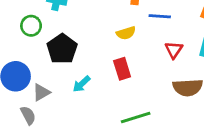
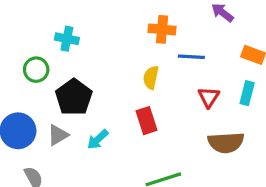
yellow semicircle: (126, 33) -> (151, 77), turned 120
gray triangle: (41, 92) -> (58, 135), moved

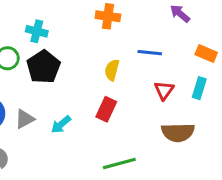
orange cross: (162, 29) -> (108, 16), moved
black pentagon: (74, 97) -> (43, 67), moved
red rectangle: (146, 121) -> (106, 109), turned 40

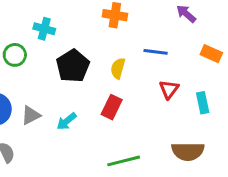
black pentagon: (43, 67) -> (73, 66), moved
cyan rectangle: (199, 88) -> (203, 103), moved, turned -30
brown semicircle: (178, 132) -> (188, 151), moved

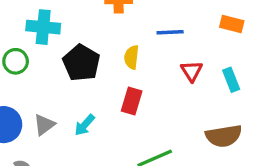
cyan cross: (44, 29) -> (43, 27), size x1.4

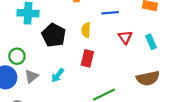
green circle: (16, 61) -> (17, 56), moved

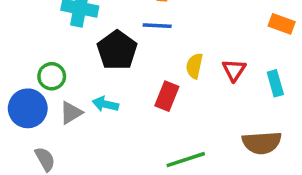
blue line: (110, 13) -> (157, 26), moved
yellow semicircle: (86, 30) -> (194, 66), moved
cyan arrow: (58, 75) -> (105, 104), moved, turned 56

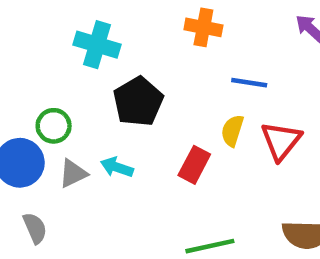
blue line: (157, 26) -> (249, 83), moved
red triangle: (234, 70) -> (281, 141), size x1.4

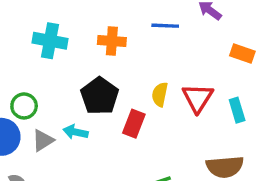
orange cross: (203, 27) -> (112, 41), moved
blue line: (249, 83) -> (165, 26), moved
black pentagon: (138, 102) -> (100, 96), moved

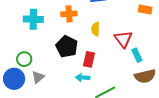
yellow semicircle: (160, 94) -> (96, 29), moved
cyan rectangle: (237, 110) -> (137, 55), moved
cyan arrow: (75, 132) -> (83, 78), moved

